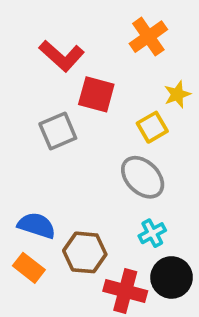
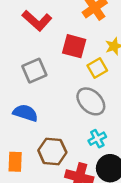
red square: (96, 94) -> (74, 46), moved
blue semicircle: (37, 225) -> (25, 113), moved
orange rectangle: (29, 268) -> (15, 162), turned 54

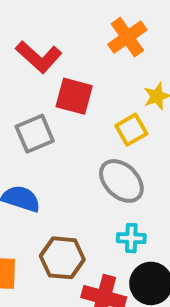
red square: (74, 46) -> (74, 96), moved
cyan cross: (97, 139) -> (131, 238), turned 30

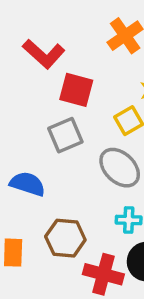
gray square: (35, 134) -> (65, 135), moved

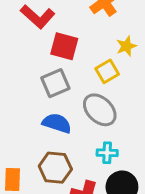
blue semicircle: (27, 184) -> (57, 123), moved

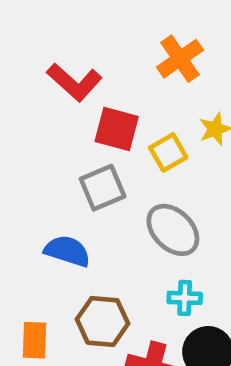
yellow square: (107, 71) -> (168, 152), moved
blue semicircle: (57, 123) -> (67, 251), moved

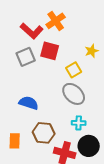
orange cross: (180, 59) -> (56, 21), moved
yellow square: (168, 152) -> (74, 70), moved
gray square: (103, 188) -> (26, 57), moved

